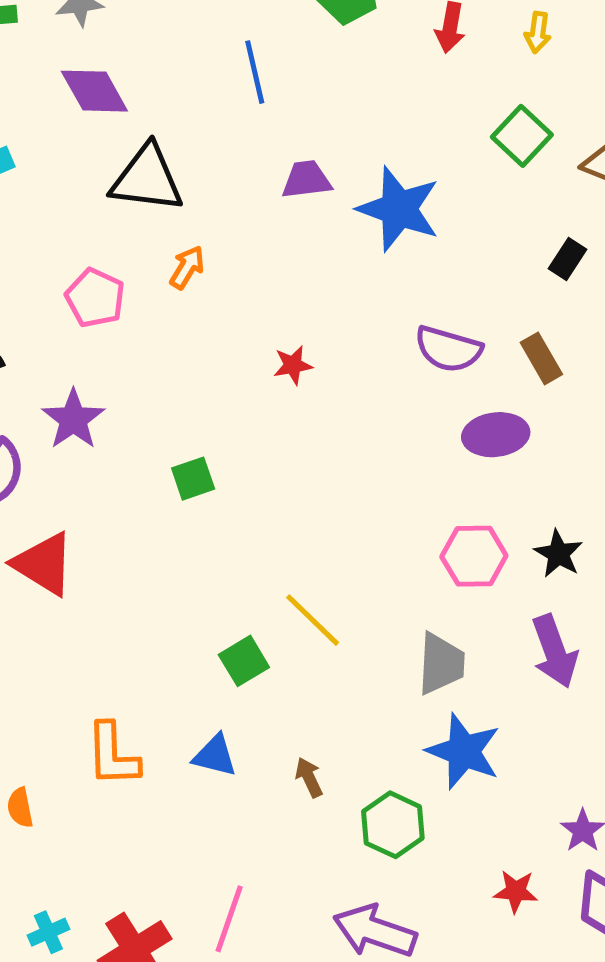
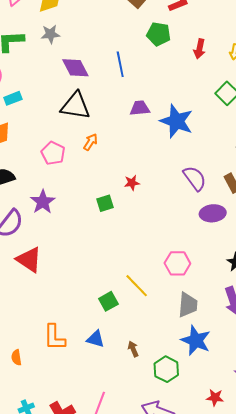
purple diamond: (94, 91) -> (75, 68), moved
purple semicircle: (448, 349) -> (195, 178), turned -144
green square: (193, 479) -> (105, 203), moved
pink hexagon: (474, 556) -> (177, 263), moved

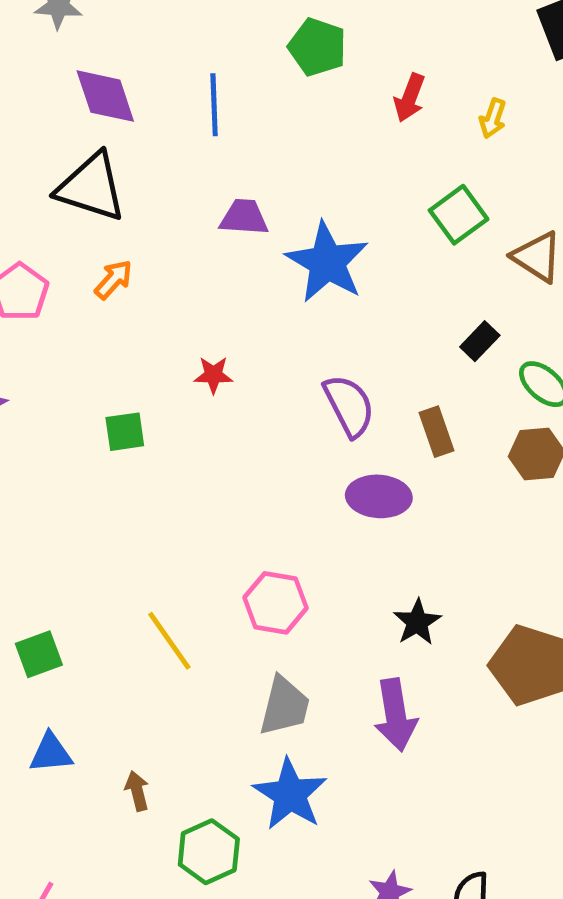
red star: (132, 183) -> (213, 375), moved
green square: (108, 301) -> (39, 654), moved
blue triangle: (96, 339) -> (51, 753), turned -30

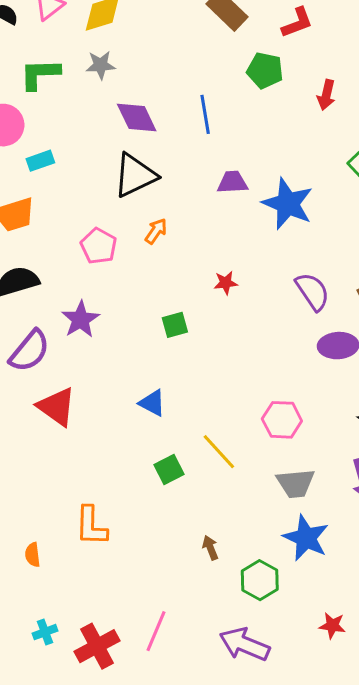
black triangle: (91, 187) -> (135, 175), turned -36
green square: (39, 654) -> (169, 470), moved
gray trapezoid: (284, 706) -> (296, 483), turned 78
blue triangle: (51, 753) -> (152, 403), moved, turned 40

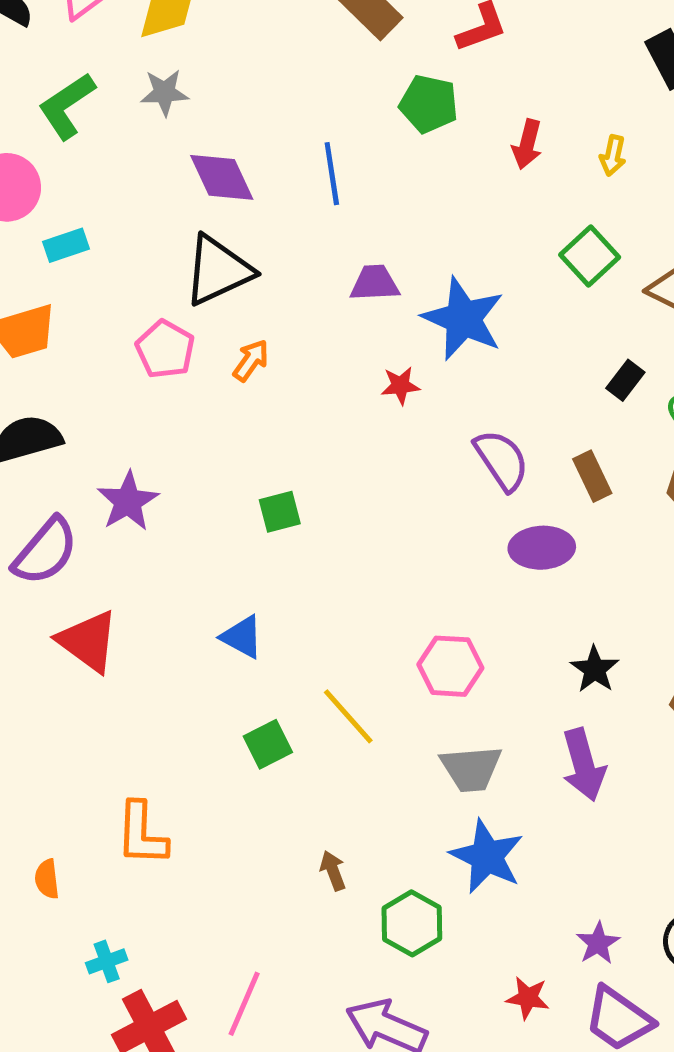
green L-shape: (40, 74) -> (67, 106), turned -33
pink pentagon: (99, 246) -> (165, 349), moved
red star: (226, 283) -> (400, 386), moved
cyan cross: (45, 632) -> (107, 961), moved

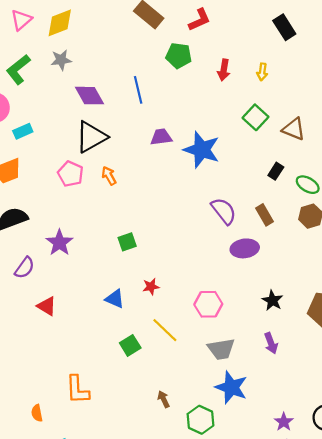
orange arrow: (251, 360) -> (109, 176), turned -60
red star: (400, 386) -> (151, 287), moved
purple semicircle: (45, 551) -> (25, 268), size x0.7
red triangle: (88, 641) -> (47, 306), size x0.7
purple arrow: (584, 765) -> (271, 343), size x0.7

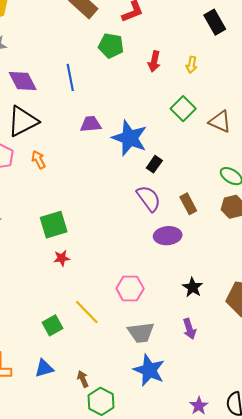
black rectangle: (276, 171) -> (154, 164), moved
green square: (127, 242) -> (54, 225), size x1.5
red star: (151, 287) -> (62, 258), moved
blue triangle: (115, 299) -> (44, 368), moved, turned -42
green hexagon: (200, 420) -> (101, 401), moved

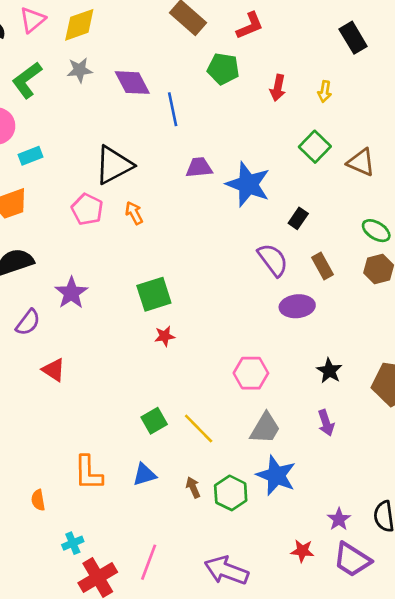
purple diamond: (23, 81) -> (132, 83), moved
black rectangle: (154, 164) -> (298, 218), moved
yellow line: (87, 312) -> (199, 428), moved
gray trapezoid: (141, 332) -> (265, 428), turned -52
green hexagon: (101, 401) -> (231, 493), moved

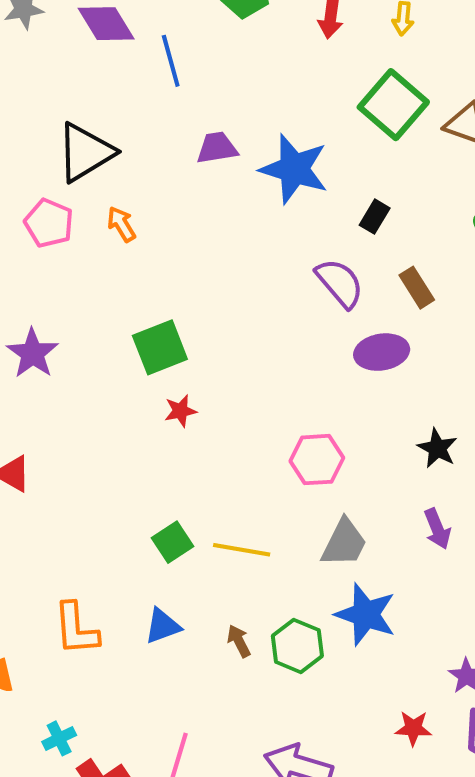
green square: (315, 147) -> (393, 105), size x1.4
yellow line: (199, 428) -> (242, 550), turned -32

